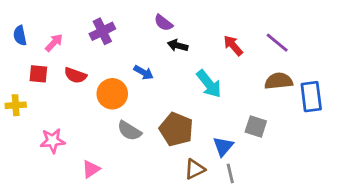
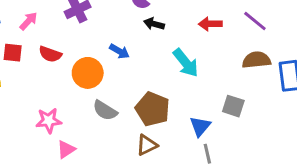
red arrow: (233, 45) -> (210, 24), turned -50
pink star: (53, 141) -> (49, 121), moved
brown triangle: (195, 169) -> (147, 145), moved

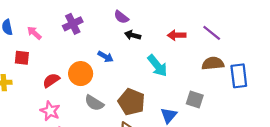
pink arrow: (29, 21) -> (34, 33), turned -91
red semicircle: (50, 54) -> (51, 80), moved, turned 126
pink star: (49, 121) -> (50, 111), turned 30

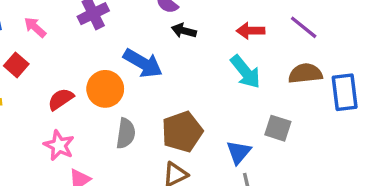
blue arrow: (105, 57) -> (143, 63), size x1.6
red square: (22, 58) -> (16, 65), turned 35
cyan arrow: (157, 66) -> (245, 72), moved
brown pentagon: (131, 102) -> (182, 132), turned 30
gray semicircle: (94, 103) -> (126, 133), turned -114

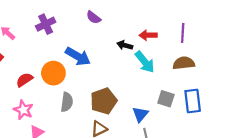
purple line: (304, 27) -> (183, 33), turned 54
black arrow: (184, 31) -> (125, 45), moved
blue rectangle: (345, 92) -> (193, 101), moved

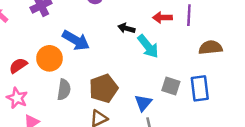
red arrow: (148, 35) -> (162, 17), moved
brown semicircle: (184, 63) -> (211, 48), moved

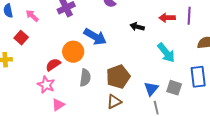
cyan arrow: (148, 46) -> (166, 53), moved
red semicircle: (18, 66) -> (53, 65), moved
gray square: (171, 86) -> (174, 88), moved

